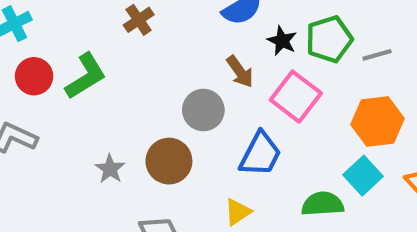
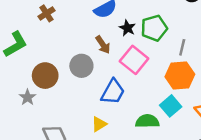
gray line: (377, 55) -> (182, 47), moved, turned -63
brown circle: (169, 161) -> (45, 76), moved

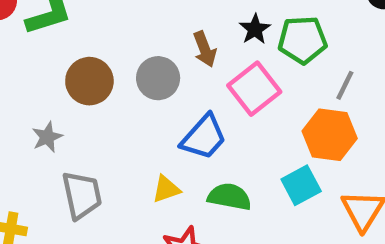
gray star: (27, 97) -> (47, 137), moved
green semicircle: (147, 121) -> (229, 197), moved

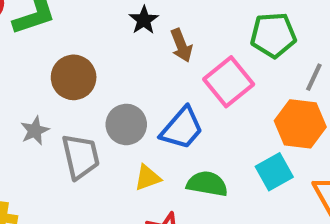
black star: (255, 29) -> (144, 20), moved
gray circle: (158, 78) -> (126, 124), moved
gray trapezoid: (82, 195) -> (81, 157), moved

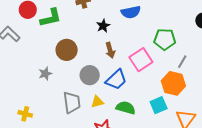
brown arrow: (181, 45) -> (110, 50), moved
gray trapezoid: (81, 157) -> (72, 103), moved

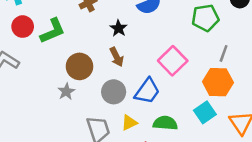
green pentagon: (165, 39) -> (205, 18), moved
brown arrow: (110, 50) -> (117, 57), moved
gray star: (45, 74) -> (66, 92), moved

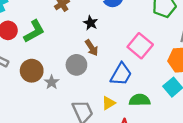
brown circle: (79, 66) -> (32, 71), moved
gray circle: (114, 92) -> (76, 65), moved

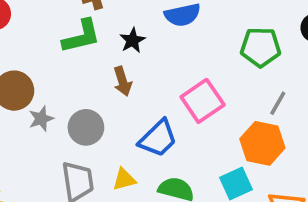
green L-shape: (34, 31) -> (81, 36), moved
gray circle: (76, 65) -> (86, 127), moved

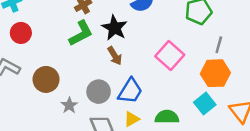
black star: (132, 40) -> (115, 28), size x1.5
gray star: (41, 119) -> (69, 105), moved
blue trapezoid: (158, 138) -> (130, 91), moved

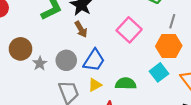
gray star: (69, 105) -> (40, 63), moved

